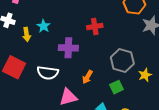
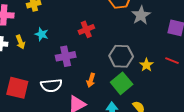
cyan star: (44, 26) -> (42, 34), moved
yellow arrow: (27, 34) -> (20, 42), moved
green square: (117, 87) -> (122, 83), size x1.5

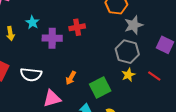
yellow arrow: (20, 42) -> (10, 34), moved
purple cross: (66, 56) -> (52, 38), moved
gray hexagon: (121, 56) -> (127, 52), moved

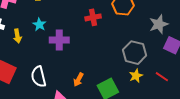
gray star: (134, 25) -> (159, 24), moved
red cross: (77, 27) -> (93, 17), moved
white semicircle: (31, 75) -> (39, 77), turned 70

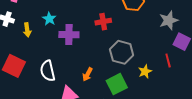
red cross: (93, 17) -> (103, 22), moved
gray hexagon: (135, 53) -> (122, 52), moved
red line: (162, 77) -> (168, 60), moved, turned 40

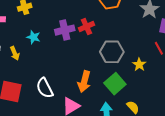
purple cross: (69, 35) -> (65, 30), moved
orange arrow: (87, 74) -> (84, 82), size x1.5

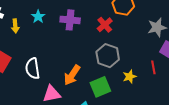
red cross: (86, 27) -> (105, 25), moved, turned -35

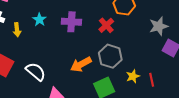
red line: (153, 67) -> (152, 80), moved
white semicircle: (33, 68) -> (36, 72), turned 140
orange arrow: (72, 75) -> (81, 64), moved, turned 30

